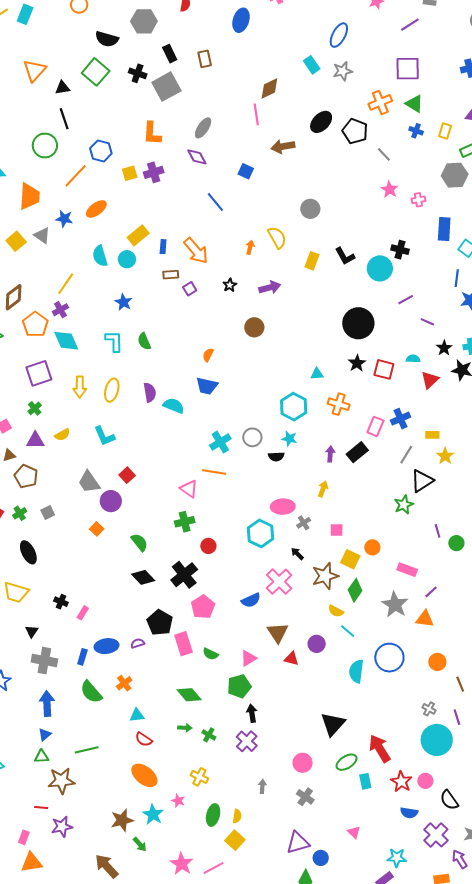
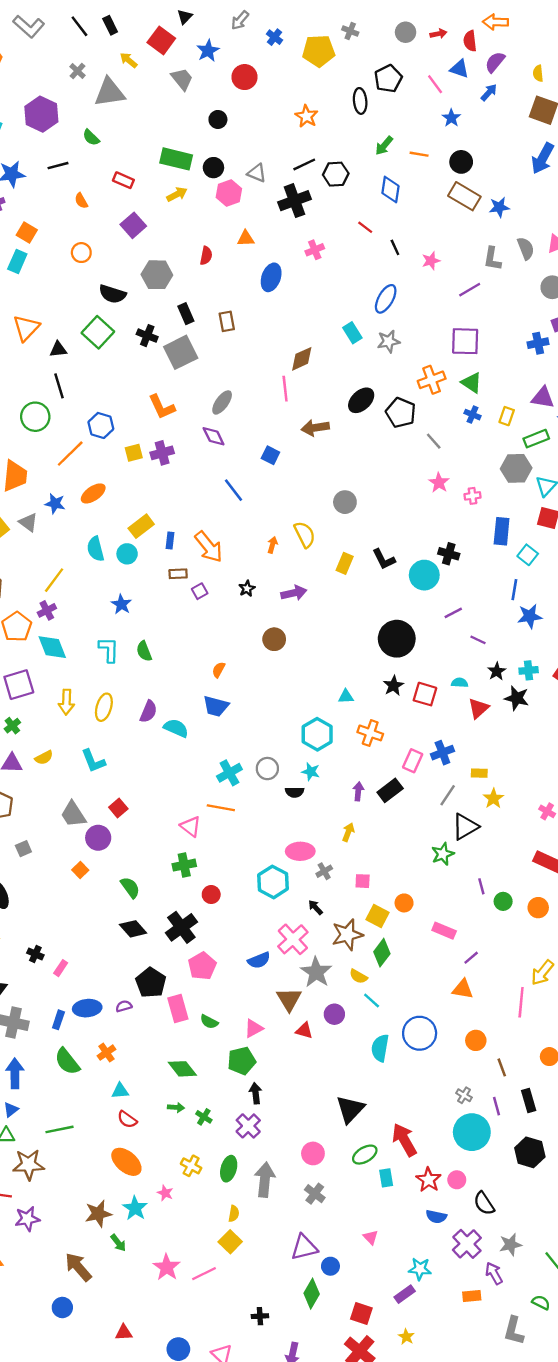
orange L-shape: (152, 133) -> (162, 407), turned -30
purple semicircle: (150, 392) -> (148, 711), turned 30
gray star: (395, 605) -> (316, 972), moved
gray arrow: (262, 786) -> (265, 1180), size x2.0
green ellipse: (213, 815) -> (229, 1169), moved

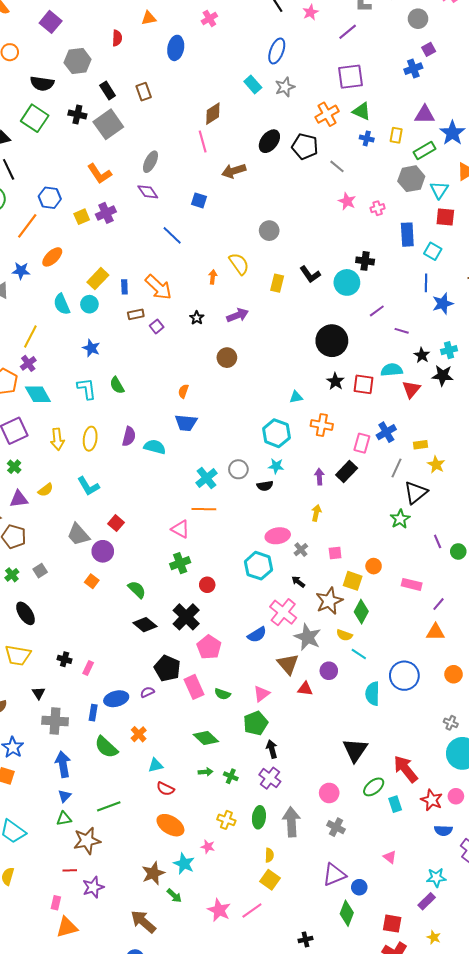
cyan semicircle: (460, 683) -> (392, 370), size x1.5

